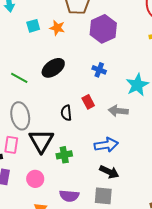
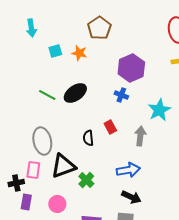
purple hexagon: (103, 29) -> (131, 68), moved
green line: (19, 78) -> (47, 95), moved
gray arrow: (118, 111) -> (140, 136), turned 90
black triangle: (41, 141) -> (63, 166), turned 40
green cross: (64, 155) -> (86, 180), turned -35

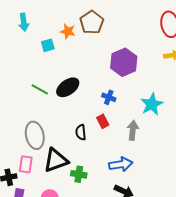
orange star: (79, 53) -> (68, 31), moved
blue cross: (121, 95) -> (109, 97), moved
green cross: (86, 180) -> (79, 174), turned -35

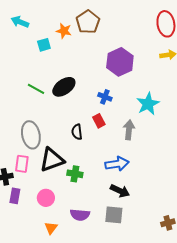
cyan arrow: (24, 22) -> (20, 22), turned 120

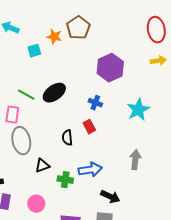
gray arrow: (129, 130) -> (135, 160), moved
black triangle: (52, 160) -> (42, 166), size x0.6
pink rectangle: (22, 164) -> (12, 115), moved
blue arrow: (117, 164) -> (90, 170), moved

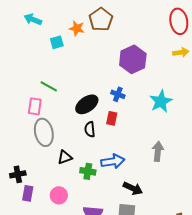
black ellipse: (54, 93) -> (87, 104), moved
red rectangle: (89, 127) -> (112, 118), turned 40

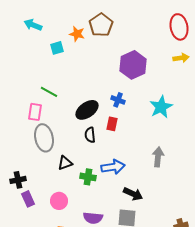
purple rectangle: (28, 193) -> (28, 199), turned -35

